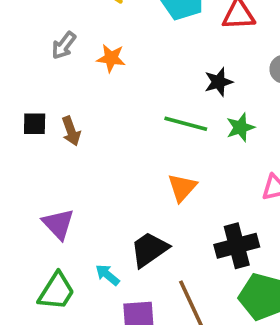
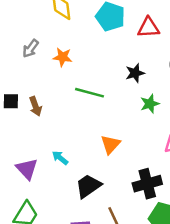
green line: (186, 124) -> (90, 93), moved
cyan arrow: (107, 275) -> (60, 158), moved

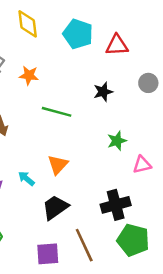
green star: (150, 104) -> (117, 141), moved
orange triangle: (110, 144) -> (58, 165), moved

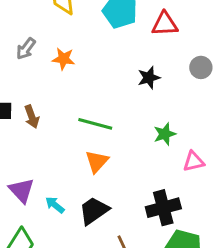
green line: (57, 112) -> (95, 124), moved
cyan arrow: (26, 178) -> (55, 205), moved

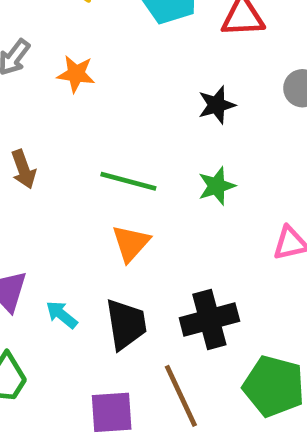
green star: (165, 134) -> (217, 186), moved
black cross: (163, 208) -> (209, 319), moved
black trapezoid: (94, 211) -> (126, 324), turned 116

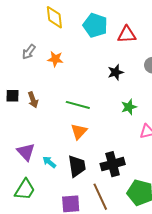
green star: (217, 186) -> (129, 107), moved

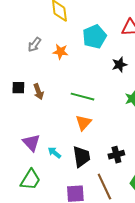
cyan pentagon: (95, 25) -> (94, 37), moved, turned 30
black cross: (113, 164) -> (116, 155), size x0.7

